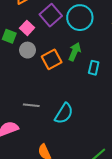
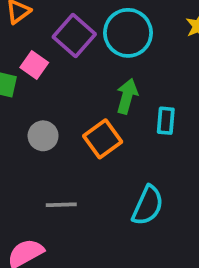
gray circle: (28, 50) -> (43, 136), moved
orange square: (52, 59) -> (103, 139), moved
cyan semicircle: (64, 113) -> (148, 205), moved

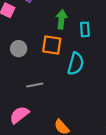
orange square: (103, 139) -> (52, 45), turned -36
cyan semicircle: (148, 205) -> (76, 64), moved

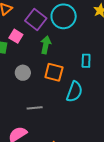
green arrow: (61, 19) -> (46, 45), moved

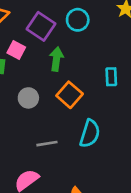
cyan circle: (64, 16) -> (78, 20), size x0.7
orange square: (54, 72) -> (70, 95), turned 30
cyan semicircle: (74, 92) -> (90, 133), moved

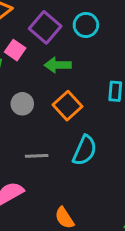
green arrow: (56, 59) -> (58, 65), turned -105

